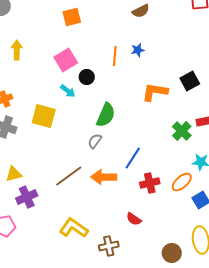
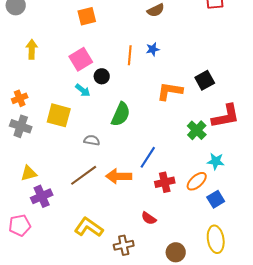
gray semicircle: (95, 141) -> (92, 140), moved, turned 63
brown circle: (172, 253) -> (176, 252), moved

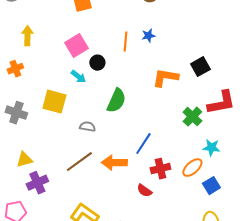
orange cross: (20, 98) -> (15, 69), moved
red semicircle: (149, 218) -> (144, 191), moved

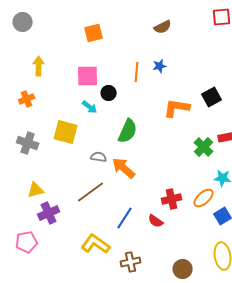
pink square: (76, 46) -> (88, 76), turned 30
blue line: (143, 144) -> (125, 218), moved
orange arrow: (114, 163) -> (124, 168), moved, turned 40

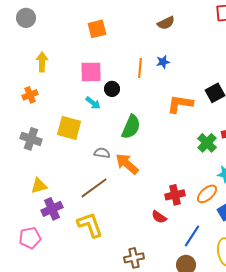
blue line: (125, 218) -> (192, 236), moved
yellow L-shape: (96, 244) -> (90, 225), moved, turned 36

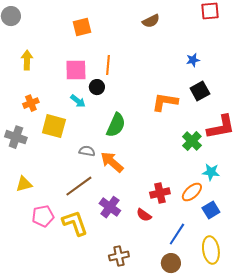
blue star: (163, 62) -> (193, 60), moved
orange line: (140, 68) -> (108, 65), moved
orange cross: (30, 95) -> (31, 103), moved
purple cross: (52, 209) -> (110, 207), moved, turned -30
pink pentagon: (30, 238) -> (43, 216), moved

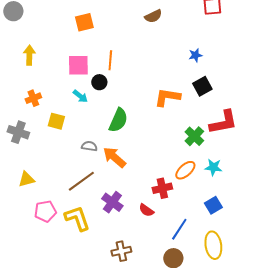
yellow square: (54, 126) -> (56, 121), size x0.7
orange ellipse: (192, 192) -> (185, 170), moved

